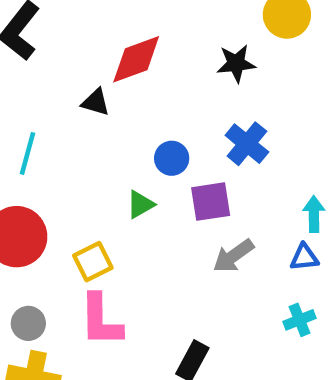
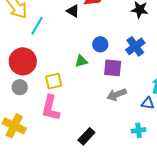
gray circle: (28, 323) -> (20, 87), moved

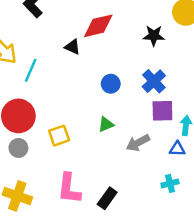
green triangle: (81, 61) -> (106, 124), moved
purple square: (113, 68) -> (162, 111), moved
pink L-shape: (51, 108) -> (69, 189), moved

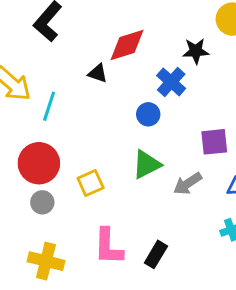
blue cross: (154, 81) -> (171, 82), moved
green triangle: (106, 124) -> (147, 164), size x1.5

